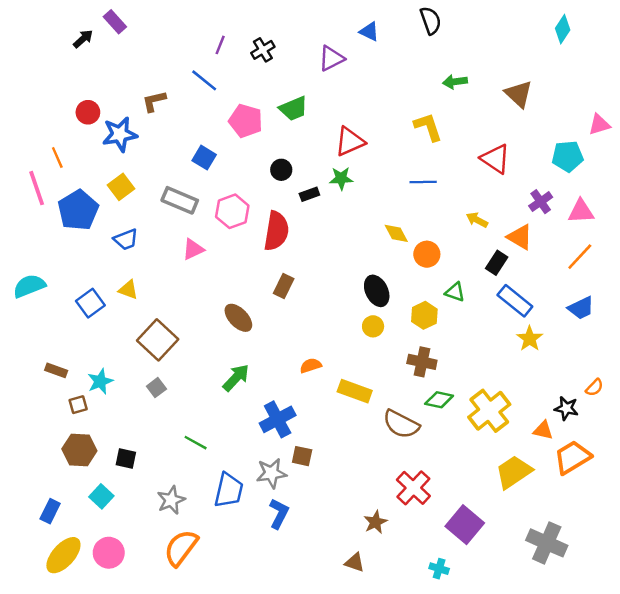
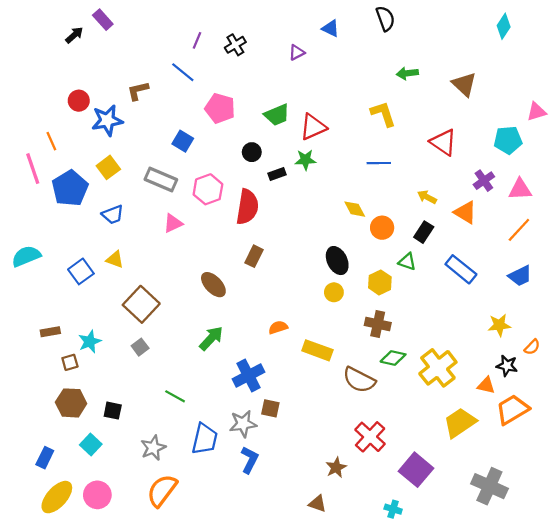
purple triangle: (331, 58) -> (297, 52), size x0.7
green trapezoid: (293, 109) -> (277, 115), moved
black rectangle: (497, 263) -> (424, 232), moved
yellow star: (530, 339) -> (499, 325), moved, turned 30
brown rectangle: (56, 370) -> (50, 332), turned -30

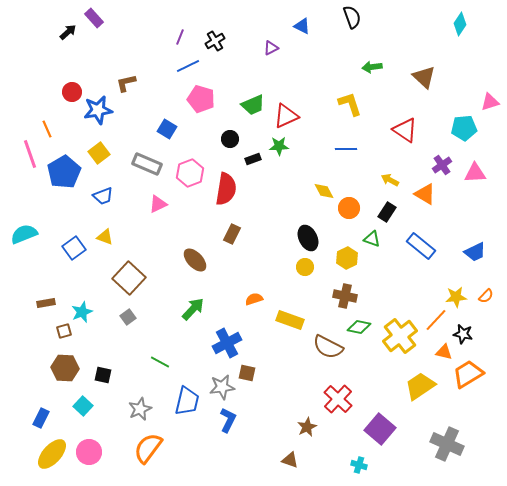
blue line: (183, 72) -> (188, 66), moved, turned -65
orange line: (519, 230) -> (436, 320), moved
orange semicircle: (532, 347) -> (486, 296), moved

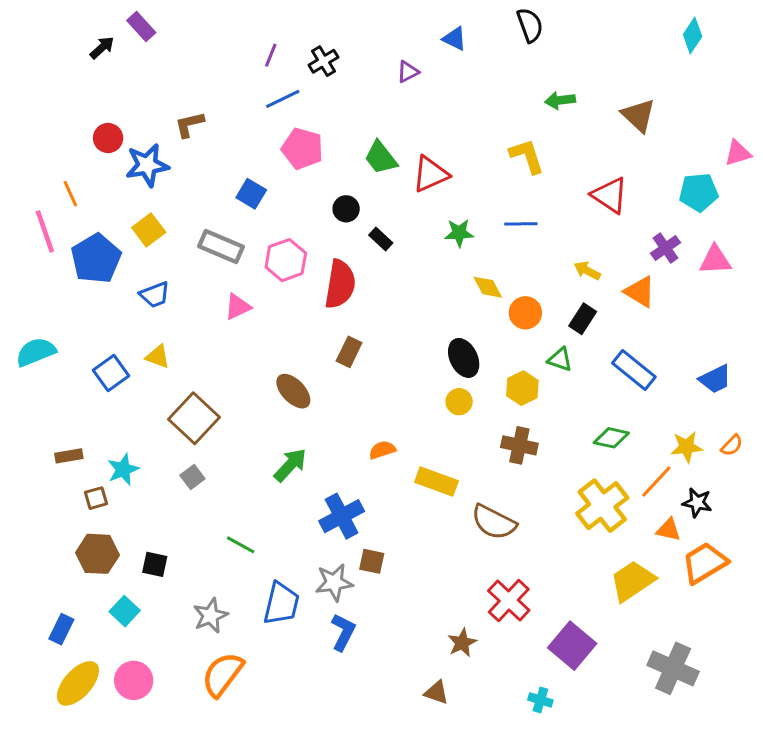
green trapezoid: (253, 105) -> (381, 158), turned 75
green star: (279, 146) -> (459, 233), moved
black rectangle: (253, 159) -> (381, 239), turned 63
green diamond: (359, 327) -> (611, 438), moved

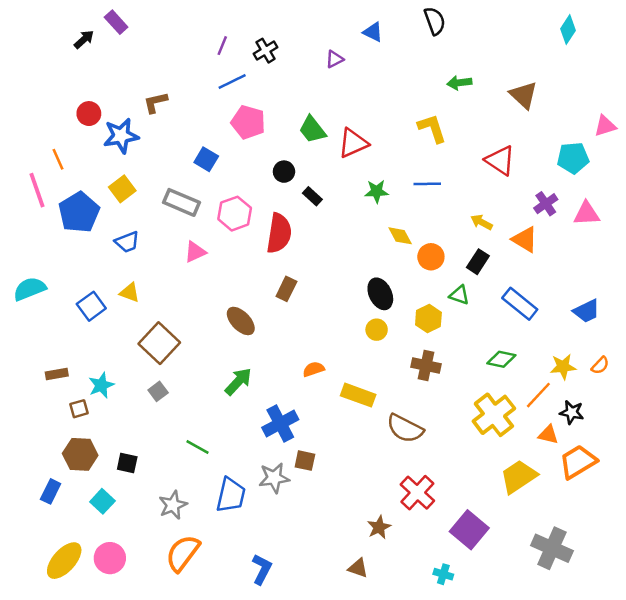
blue rectangle: (61, 629) -> (51, 491), moved
blue L-shape: (343, 632) -> (262, 569), moved

